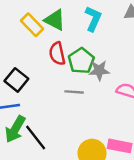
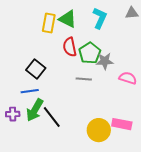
yellow rectangle: (32, 25) -> (49, 23), turned 54

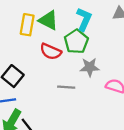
red semicircle: (70, 47) -> (51, 52), turned -54
green pentagon: (90, 53) -> (76, 41), moved

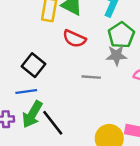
green pentagon: (76, 41) -> (121, 35), moved

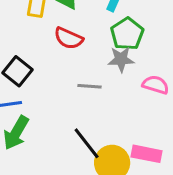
black line: (53, 123) -> (87, 143), moved

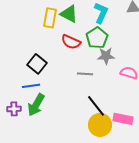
green pentagon: (127, 34) -> (97, 38), moved
black line: (87, 143) -> (96, 106), moved

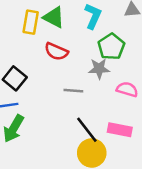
green pentagon: (97, 38) -> (111, 47), moved
pink rectangle: (123, 119) -> (120, 130), moved

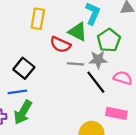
green triangle: (54, 17) -> (78, 32), moved
gray line: (73, 91) -> (75, 64), moved
black line: (87, 130) -> (96, 82), moved

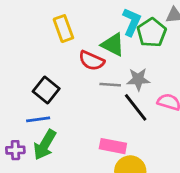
yellow rectangle: (38, 19) -> (63, 29), turned -30
green pentagon: (109, 40) -> (152, 33), moved
pink rectangle: (116, 113) -> (113, 146), moved

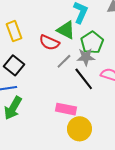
yellow rectangle: (63, 29) -> (14, 31), moved
green pentagon: (152, 33) -> (92, 43), moved
gray line: (110, 85) -> (64, 61), turned -49

